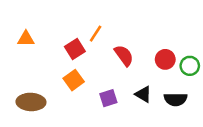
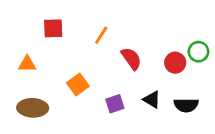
orange triangle: (26, 39) -> (27, 64), moved
red square: (75, 49) -> (53, 28), moved, turned 30
green circle: (190, 66) -> (198, 52), moved

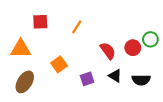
red semicircle: (131, 59) -> (108, 51), moved
orange triangle: (27, 64) -> (21, 49), size x1.5
brown ellipse: (33, 108) -> (25, 82), turned -60

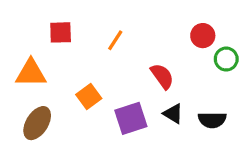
red circle: (133, 48) -> (203, 36), moved
purple square: (87, 79) -> (131, 118), size x1.5

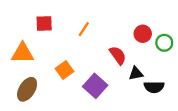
red circle: (203, 36) -> (143, 34), moved
black triangle: (173, 114) -> (136, 73), moved, turned -42
purple square: (131, 118) -> (95, 86), turned -30

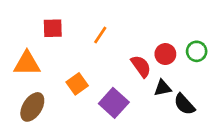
red circle: (143, 34) -> (165, 54), moved
black semicircle: (154, 87) -> (184, 104), turned 48

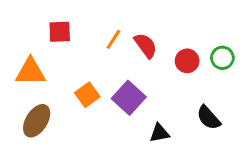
red semicircle: (141, 66) -> (146, 46), moved
black triangle: (163, 88) -> (159, 133), moved
purple square: (114, 103) -> (129, 98), moved

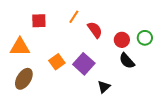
orange line: (113, 39) -> (74, 17), moved
black semicircle: (209, 118) -> (127, 61), moved
black triangle: (159, 133) -> (104, 87), turned -32

